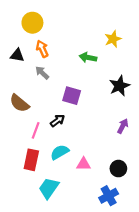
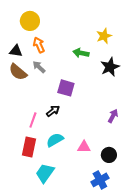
black star: (119, 86) -> (110, 67), moved
brown semicircle: (19, 103) -> (18, 72), moved
pink triangle: (84, 164) -> (84, 147), moved

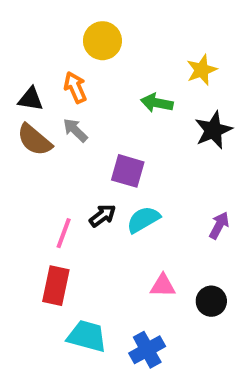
yellow circle: (30, 21) -> (102, 41), moved
cyan semicircle: (55, 140) -> (143, 220), moved
cyan trapezoid: (45, 173) -> (87, 336), turned 70
blue cross: (100, 180) -> (147, 350), moved

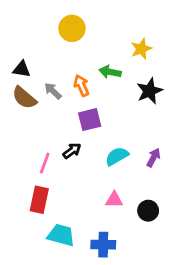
orange arrow: (75, 87) -> (81, 86), moved
purple square: (128, 171) -> (90, 120), turned -30
cyan semicircle: (143, 220) -> (117, 156), moved
blue cross: (147, 350) -> (103, 245), turned 30

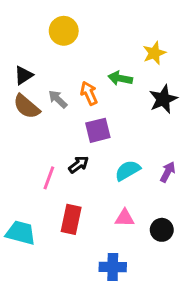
yellow circle: (72, 28) -> (64, 31), moved
black triangle: (22, 69) -> (24, 75), turned -42
red rectangle: (39, 200) -> (71, 219), moved
cyan trapezoid: (61, 235) -> (21, 233), moved

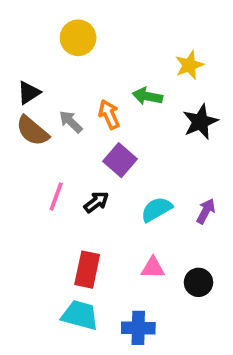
purple square: (98, 130) -> (120, 160), turned -35
pink line: (49, 178) -> (56, 197), moved
cyan trapezoid: (21, 233) -> (80, 315), moved

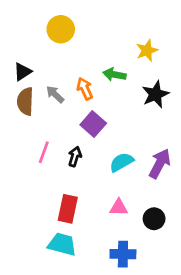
brown semicircle: (32, 131) -> (25, 101), turned 52
black arrow: (96, 202) -> (75, 157), turned -36
purple arrow: (206, 211) -> (160, 164), size x1.5
blue cross: (138, 328) -> (123, 254), moved

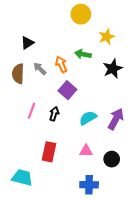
yellow circle: (61, 29) -> (81, 14), moved
black triangle: (23, 72) -> (27, 43), moved
cyan trapezoid: (62, 244) -> (22, 178), moved

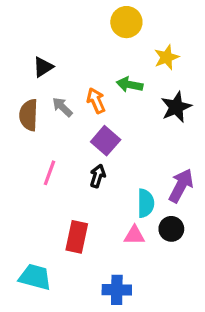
black arrow: (54, 114) -> (98, 176), moved
cyan semicircle: (88, 118) -> (146, 203), moved, turned 120
black circle: (112, 159) -> (171, 229), moved
blue cross: (89, 185) -> (117, 290), moved

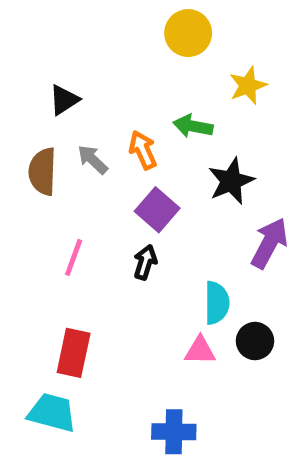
black star: (176, 107) -> (231, 181), moved
purple arrow: (181, 186) -> (269, 243), moved
red rectangle: (77, 237) -> (74, 353), moved

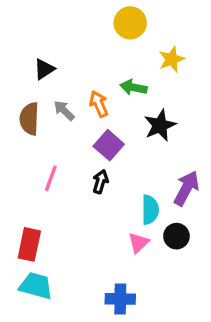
purple arrow: (269, 243) -> (186, 188), moved
pink triangle: (200, 351) -> (138, 243), turned -45
red rectangle: (74, 353) -> (29, 244), moved

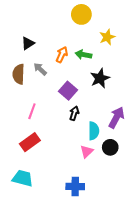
orange arrow: (99, 104) -> (62, 55), moved, turned 49
black arrow: (100, 182) -> (74, 113), moved
red rectangle: (29, 244) -> (30, 142), moved, turned 42

